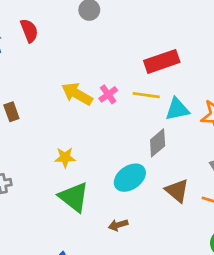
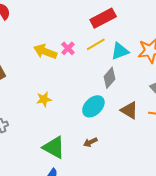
yellow line: (146, 95) -> (96, 44), turned -30
green triangle: (74, 197) -> (54, 147), moved

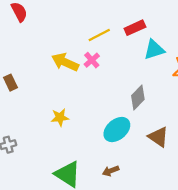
red rectangle: (103, 18) -> (135, 28), size x0.7
yellow line: (96, 44) -> (99, 35), moved
cyan triangle: (120, 51) -> (154, 50), moved

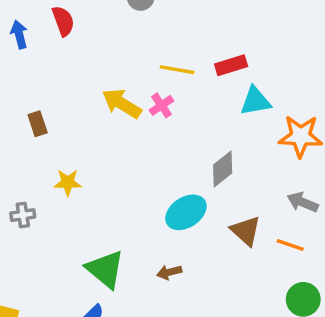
yellow line: (99, 35) -> (177, 70), turned 30
yellow star: (60, 117) -> (68, 182), moved

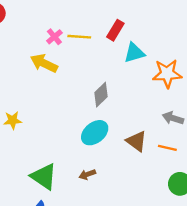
red rectangle: (231, 65) -> (115, 30), turned -36
pink cross: (162, 105) -> (54, 37), moved
gray diamond: (223, 169) -> (101, 95), moved

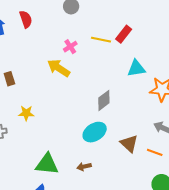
red rectangle: (115, 30) -> (124, 34), moved
yellow line: (79, 37) -> (101, 40), moved
green triangle: (44, 177) -> (47, 164), turned -35

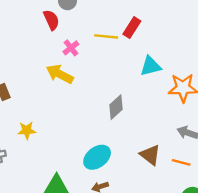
red semicircle: (26, 19) -> (51, 20), moved
cyan ellipse: (95, 132) -> (97, 157), moved

